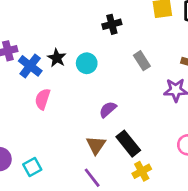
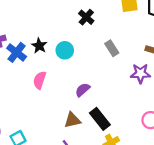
black cross: (112, 24) -> (86, 17), turned -35
pink semicircle: (43, 99) -> (40, 80), moved
brown triangle: (96, 145) -> (72, 120), turned 42

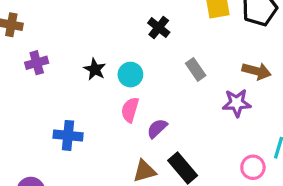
blue cross: (17, 52) -> (68, 135), moved, turned -30
pink semicircle: (40, 80) -> (130, 110), moved

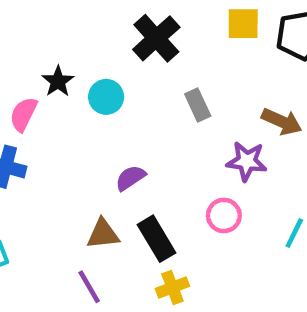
black cross: (159, 28) -> (156, 38), size x1.5
pink semicircle: (130, 110) -> (23, 114), moved
pink circle: (253, 167) -> (224, 215), moved

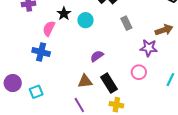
brown arrow: (282, 122) -> (164, 30), turned -42
yellow cross: (172, 287) -> (116, 105), turned 32

